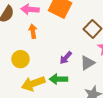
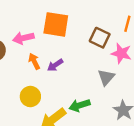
purple arrow: (66, 58) -> (55, 65), moved, turned 32

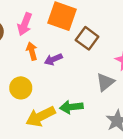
pink arrow: (23, 38) -> (25, 24), turned -66
brown square: (100, 38) -> (87, 38), moved

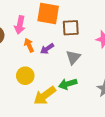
brown square: (87, 38) -> (71, 28), turned -30
gray triangle: (105, 82) -> (73, 57), moved

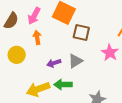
purple arrow: (47, 49) -> (54, 63), moved
yellow circle: (25, 76) -> (17, 55), moved

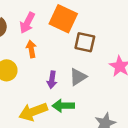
purple arrow: (54, 63) -> (52, 80), turned -64

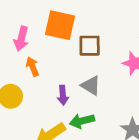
gray triangle: (78, 77) -> (91, 86), turned -42

